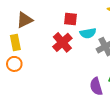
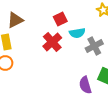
red square: (71, 19) -> (60, 19), turned -32

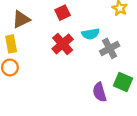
red square: (60, 19) -> (63, 13), moved

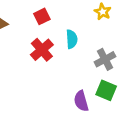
cyan semicircle: (91, 34) -> (72, 39), turned -84
gray cross: (110, 48) -> (105, 59), moved

